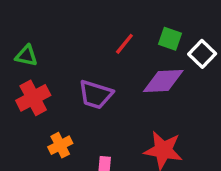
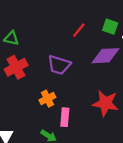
orange cross: (60, 145) -> (47, 99), moved

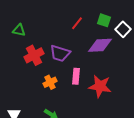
red cross: (16, 67) -> (34, 55), moved
pink rectangle: (65, 117) -> (76, 76), moved

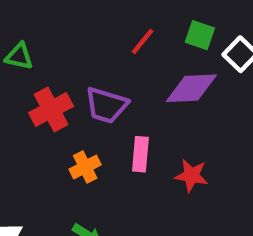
red star: (100, 86) -> (191, 175), size x0.7

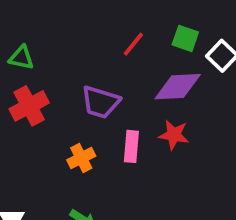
red cross: (51, 110) -> (29, 106), moved
red star: (191, 175) -> (174, 135), moved

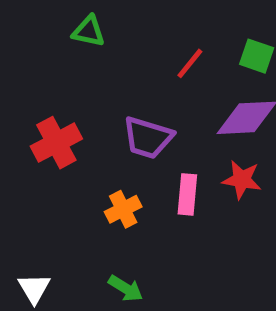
green triangle: (21, 58) -> (89, 31), moved

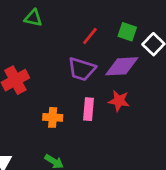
purple trapezoid: (148, 138) -> (82, 69), moved
orange cross: (123, 209) -> (53, 117), turned 30

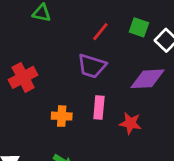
purple diamond: (122, 66) -> (148, 79), moved
red star: (119, 101) -> (130, 123), moved

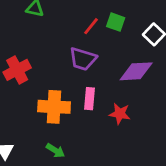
green square: (139, 27) -> (116, 22), moved
orange cross: (62, 116) -> (54, 107), size x1.6

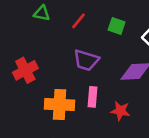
red line: (91, 26) -> (79, 21), moved

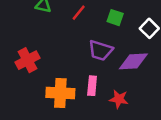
purple trapezoid: (86, 60) -> (101, 50), moved

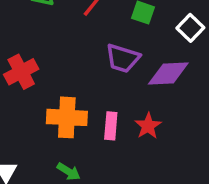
pink rectangle: (92, 86) -> (111, 126), moved
red star: (119, 99) -> (148, 126), turned 30

